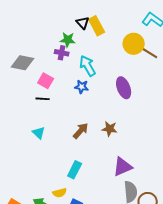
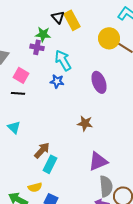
brown arrow: (81, 131) -> (42, 150), moved

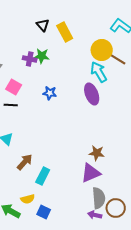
black triangle: (58, 17) -> (43, 25), moved
green star: (43, 34) -> (42, 56), moved
cyan arrow: (63, 60) -> (99, 72), moved
brown star: (85, 123) -> (97, 153), moved
brown arrow: (42, 150) -> (25, 162), moved

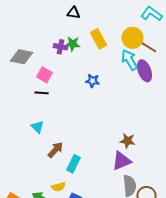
black triangle: (43, 25) -> (74, 13), turned -40
yellow rectangle: (65, 32) -> (98, 39), moved
blue star: (50, 93) -> (92, 81), moved
purple ellipse: (92, 94) -> (144, 71), moved

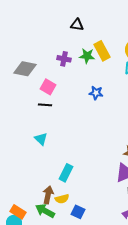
green star: (72, 44) -> (87, 56), moved
brown arrow: (56, 150) -> (48, 195), moved, turned -30
cyan rectangle: (74, 164) -> (66, 173), moved

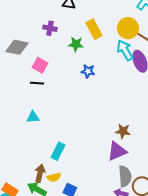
green star: (87, 56) -> (76, 44), moved
purple cross: (64, 59) -> (50, 28), moved
cyan triangle: (41, 139) -> (33, 117), turned -48

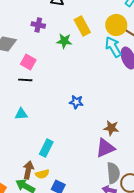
blue star: (88, 71) -> (76, 102), moved

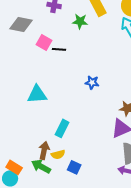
black line: (25, 80) -> (59, 49), moved
cyan triangle: (21, 114) -> (37, 94), size x1.5

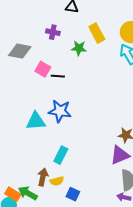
blue star: (92, 82) -> (60, 111), moved, size x1.6
green arrow: (41, 166) -> (28, 193), moved

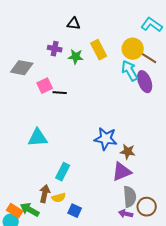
green star: (79, 48) -> (76, 57), moved
pink square: (43, 69) -> (45, 86), turned 35
blue star: (60, 111) -> (106, 139), moved

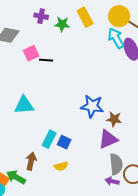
yellow semicircle: (59, 198) -> (61, 166), moved
blue square: (75, 211) -> (64, 142), moved

